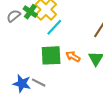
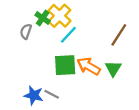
gray semicircle: (14, 16) -> (26, 31), moved, turned -32
orange arrow: (73, 56) -> (89, 66), size x1.5

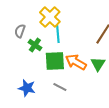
green cross: (43, 18) -> (35, 45), moved
cyan line: (68, 35) -> (58, 34), turned -48
gray line: (52, 94) -> (60, 87), moved

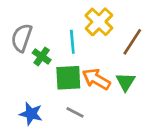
yellow cross: (50, 17) -> (99, 22), moved
gray semicircle: (20, 31) -> (22, 38), size x1.5

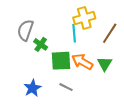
yellow cross: (99, 22) -> (84, 18), turned 30
cyan line: (72, 42) -> (74, 33), moved
blue star: (31, 114) -> (33, 88), turned 30

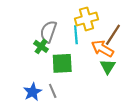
gray semicircle: (25, 30) -> (48, 32), moved
orange arrow: (82, 62) -> (102, 49), moved
gray line: (66, 87) -> (53, 91), moved, turned 40

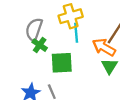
yellow cross: (87, 19) -> (71, 16), moved
gray semicircle: (48, 32) -> (34, 30), moved

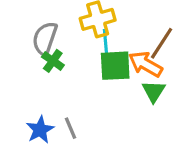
green square: (62, 63) -> (115, 66), moved

